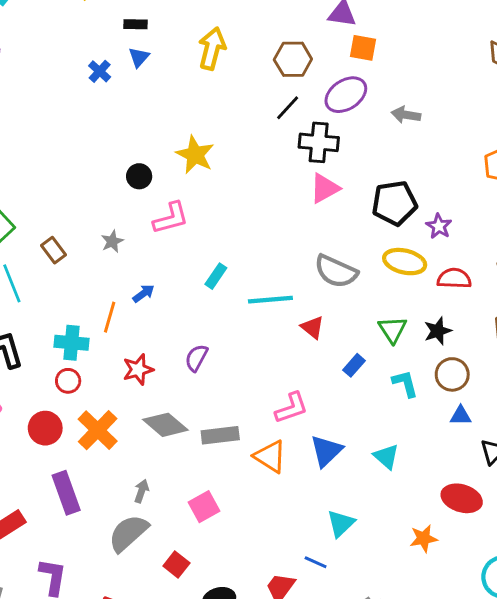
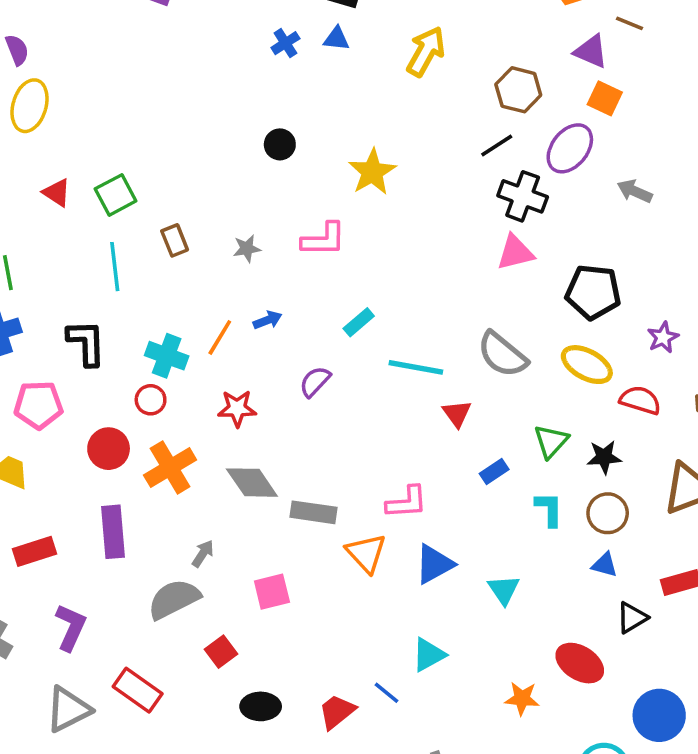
blue triangle: (139, 57) -> (336, 39), turned 40
purple ellipse: (346, 95) -> (570, 148), turned -33
black circle: (139, 176) -> (280, 144), moved
purple star: (439, 226) -> (663, 337), moved
purple semicircle: (196, 358) -> (315, 382), moved

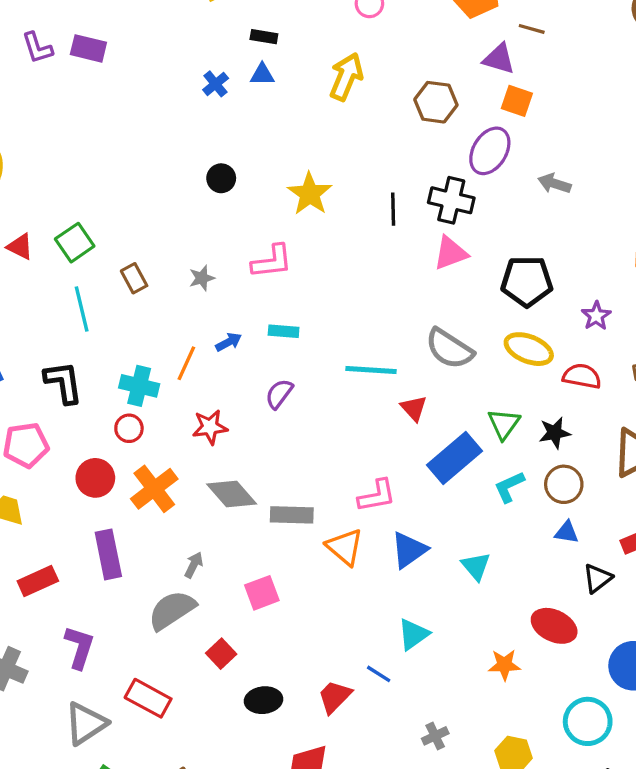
black line: (497, 145) -> (393, 209), moved, turned -52
cyan rectangle: (359, 322) -> (284, 331), moved, turned 52
blue rectangle: (494, 472) -> (454, 458), size x2.0
cyan L-shape: (549, 509) -> (509, 487), turned -108

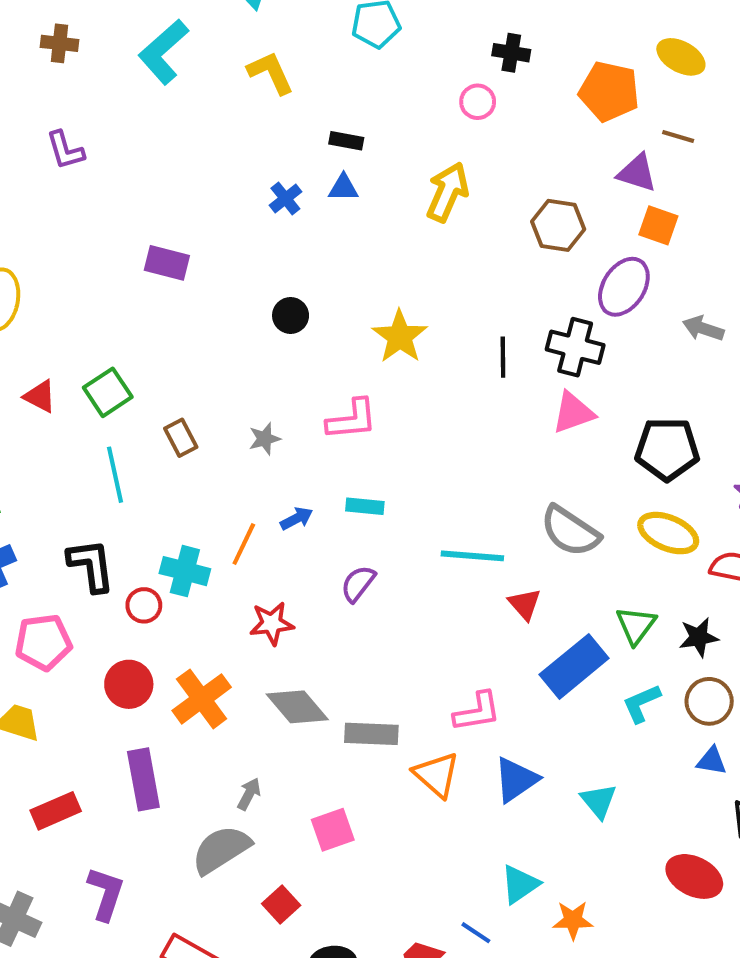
purple rectangle: (88, 48) -> (167, 263), moved
red circle: (129, 428) -> (144, 605), moved
orange star: (504, 665) -> (573, 920), moved

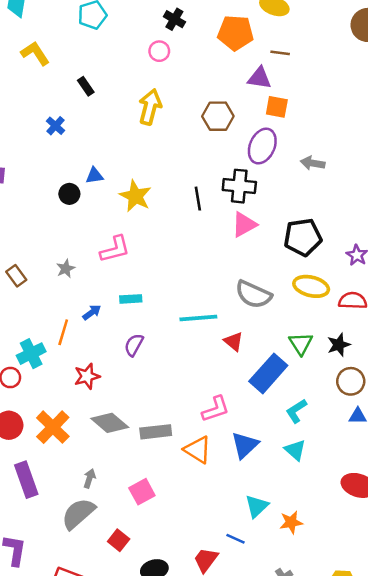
black cross: (511, 53) -> (174, 19), turned 30
black rectangle: (346, 141) -> (86, 86), turned 54
blue triangle: (343, 188) -> (94, 176), moved
cyan cross: (185, 571) -> (31, 354), turned -32
cyan L-shape: (641, 703) -> (296, 411), moved

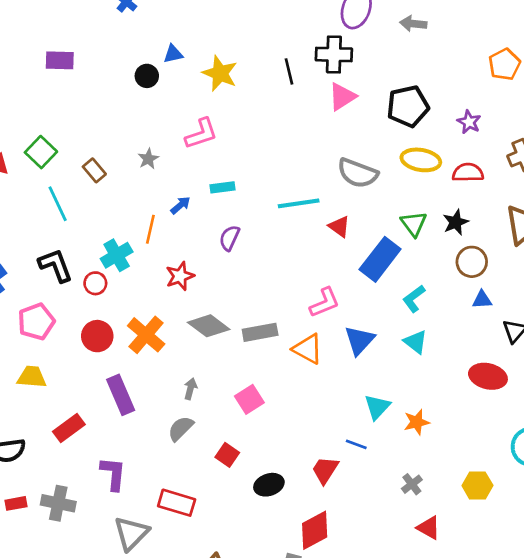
gray semicircle: (78, 514) -> (181, 428), size x0.7

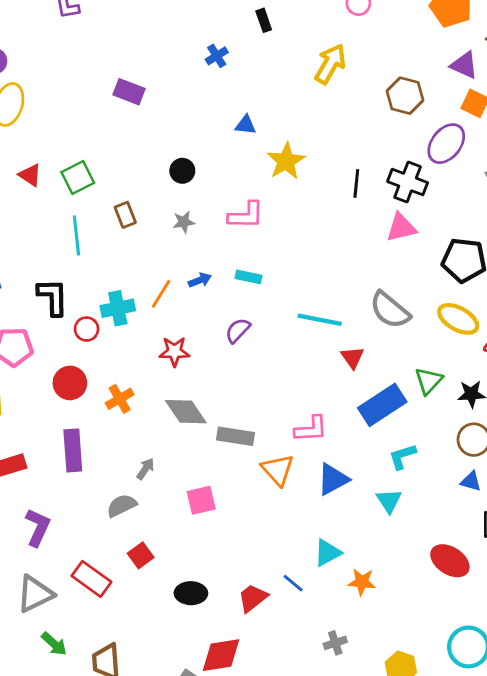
black circle: (147, 76) -> (182, 171), moved
orange cross: (146, 335) -> (120, 399), size x0.7
red square: (227, 455) -> (141, 555), moved

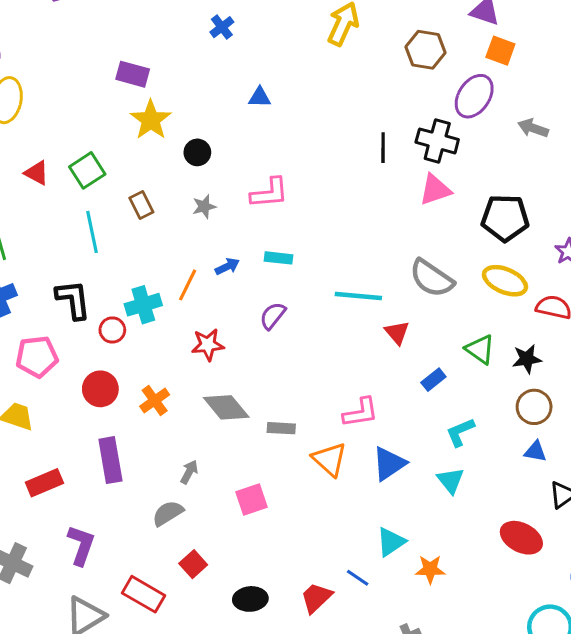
yellow star: (286, 161) -> (151, 120), moved
green triangle: (429, 381) -> (480, 349), turned -32
blue rectangle: (382, 405) -> (433, 380), size x0.5
gray rectangle: (235, 436) -> (281, 428), size x0.7

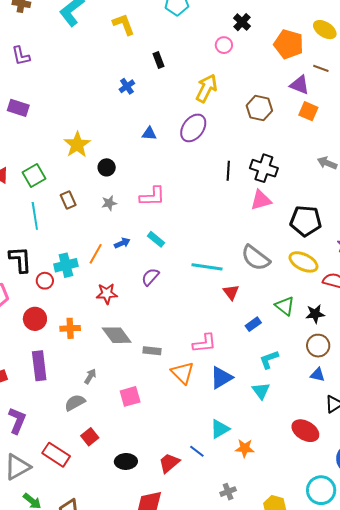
purple rectangle: (133, 74) -> (18, 108), moved
purple ellipse: (474, 96) -> (193, 128), moved
cyan rectangle: (278, 258) -> (156, 239), turned 30
orange cross: (155, 400) -> (70, 328), turned 30

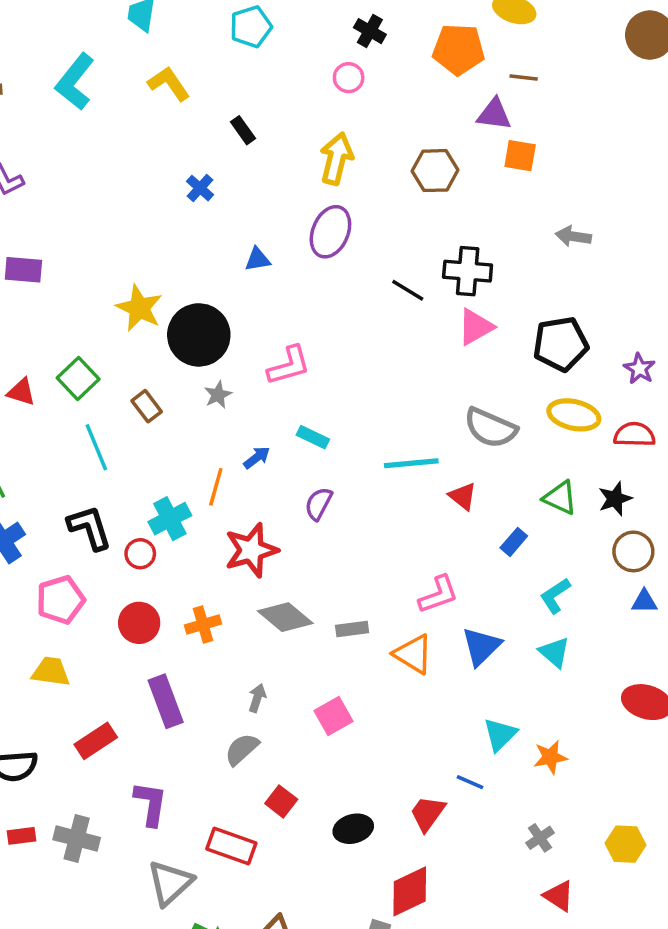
black circle: (107, 167) -> (199, 335), size x2.0
black line: (228, 171) -> (408, 290), turned -48
red star: (107, 294) -> (251, 550), size x1.4

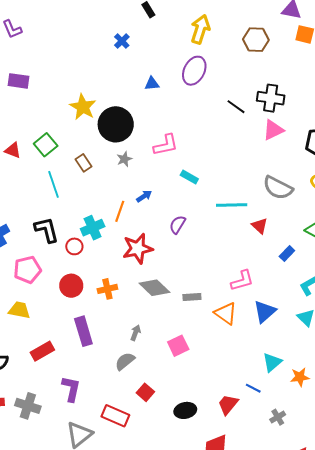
cyan rectangle: (313, 437) -> (189, 177), moved
gray cross: (540, 838) -> (278, 417), moved

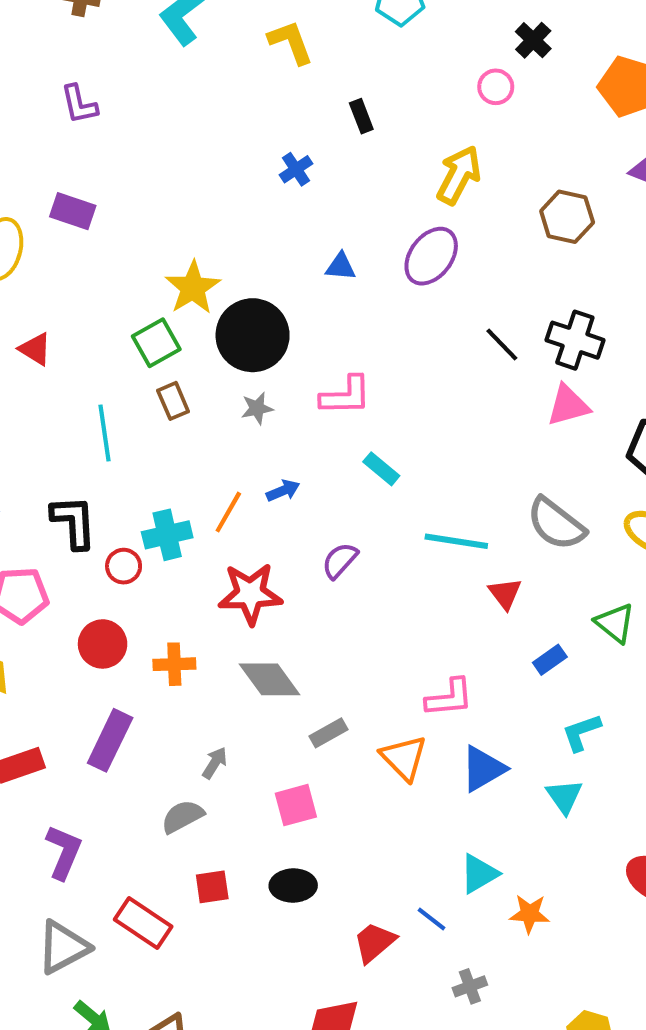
green square: (46, 145) -> (156, 343), moved
gray rectangle: (192, 297) -> (329, 733), moved, turned -36
purple rectangle: (83, 331) -> (110, 740), turned 32
red square: (145, 392) -> (212, 887), turned 30
black ellipse: (185, 410) -> (293, 886), moved

